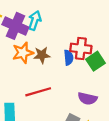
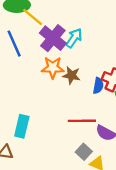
red line: (38, 92) -> (82, 121), moved

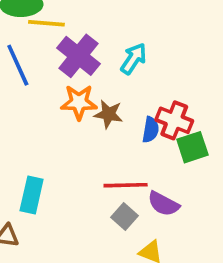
yellow line: (33, 17) -> (46, 23), turned -35
cyan arrow: (74, 38) -> (134, 59), moved
gray square: (84, 152) -> (125, 216), moved

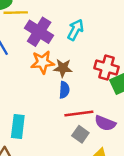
blue semicircle: (151, 130) -> (64, 90), moved

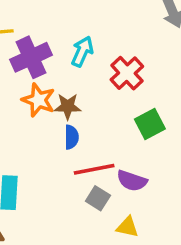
purple cross: (39, 32) -> (31, 57), turned 36
orange star: (42, 62) -> (38, 100), turned 30
red cross: (106, 68) -> (127, 73), moved, turned 35

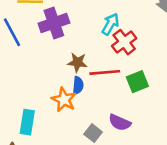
cyan arrow: (82, 51) -> (110, 24), moved
orange star: (38, 100) -> (64, 100), moved
red line: (94, 169) -> (105, 72), moved

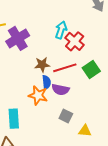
purple semicircle: (120, 123) -> (60, 90), moved

